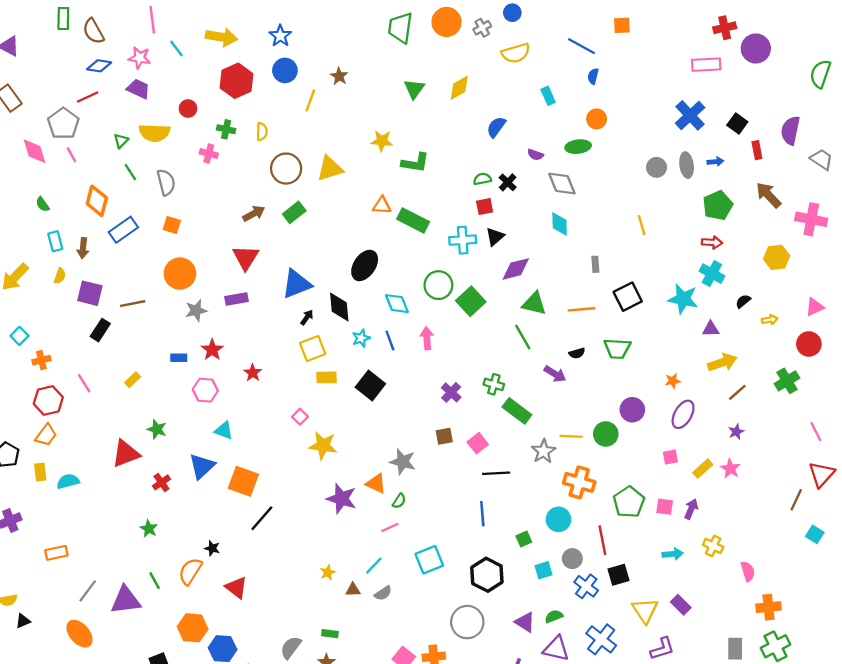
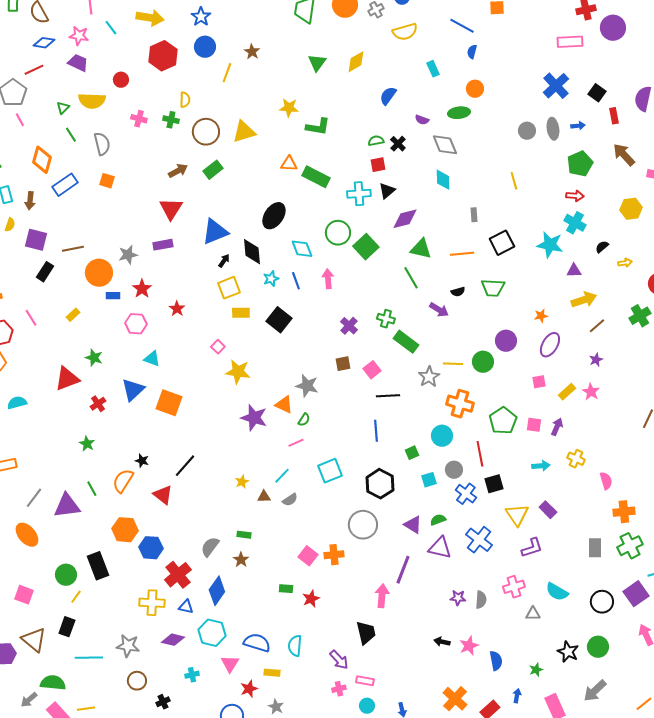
green cross: (226, 129) -> (171, 120), moved
orange circle: (180, 274) -> (99, 273), moved
black line: (262, 518) -> (185, 466), moved

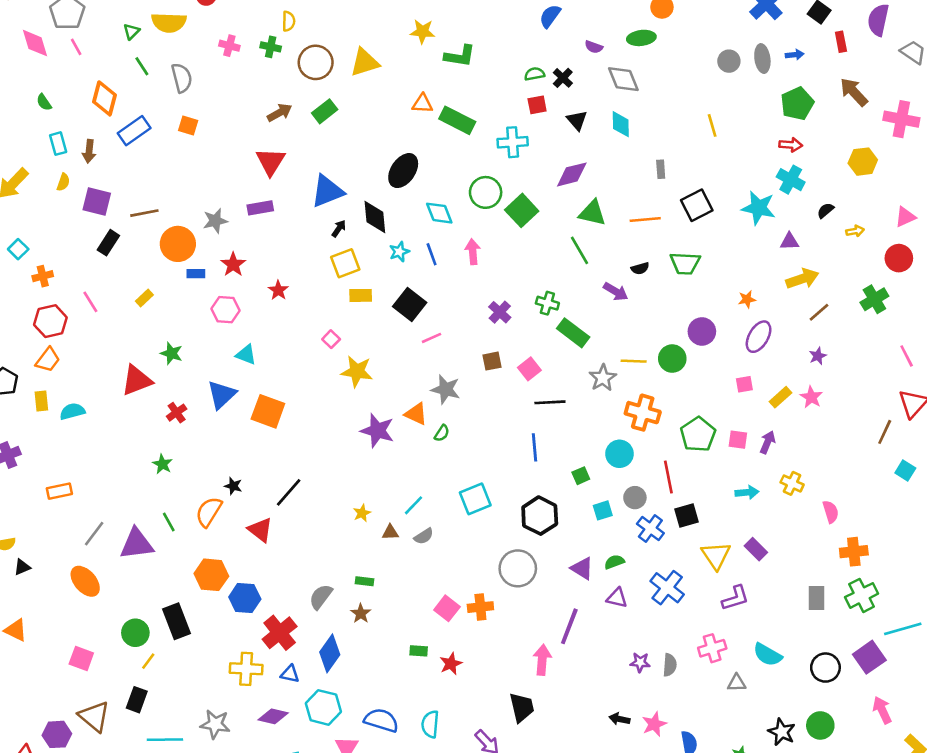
black triangle: (387, 191) -> (577, 120), moved, turned -30
pink line: (296, 443) -> (432, 338), moved
purple triangle: (440, 548) -> (617, 598), size x0.7

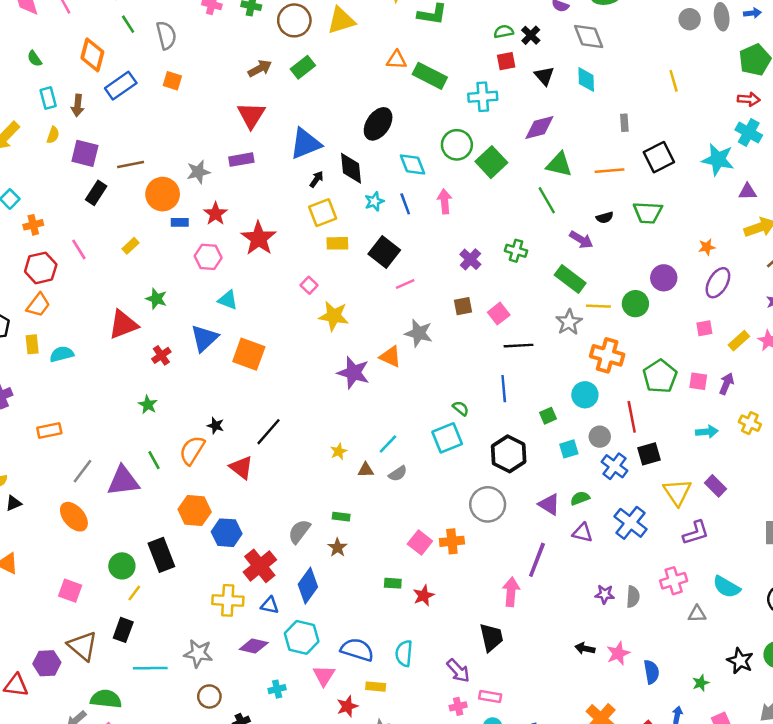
red star: (278, 290) -> (259, 238), size x1.8
green rectangle: (573, 333) -> (570, 279), moved
green semicircle: (442, 433) -> (461, 408), moved, turned -84

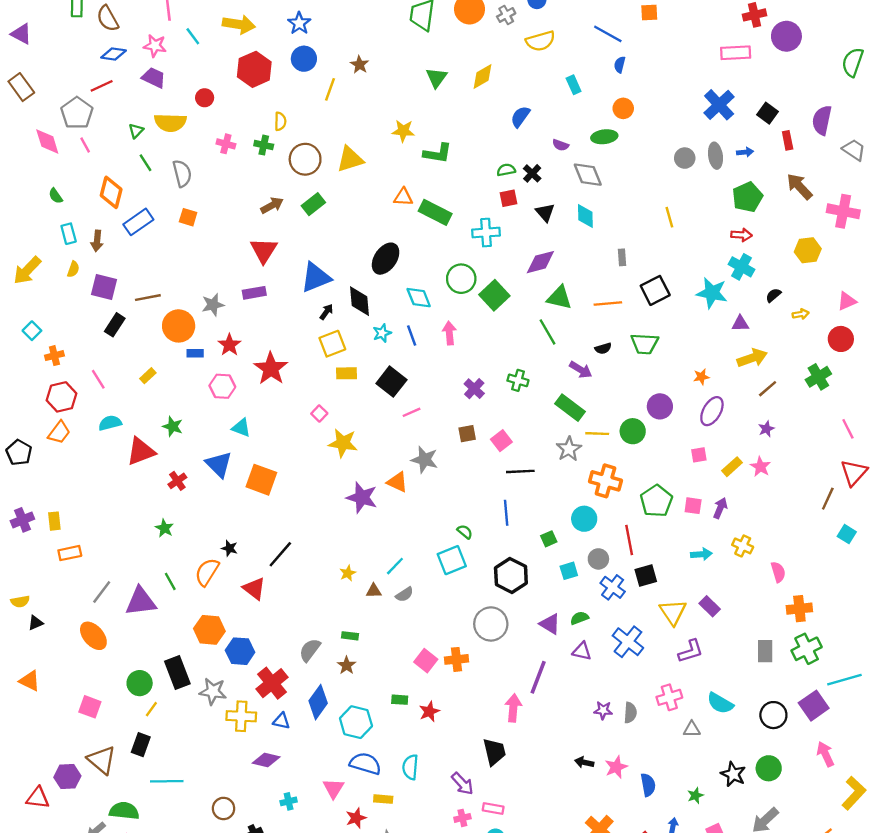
blue triangle: (204, 338) -> (219, 464), turned -32
yellow rectangle: (32, 344) -> (54, 521), moved
cyan semicircle: (62, 354) -> (110, 423), moved
cyan hexagon: (302, 637) -> (356, 722), moved
gray star: (198, 653) -> (213, 691), moved

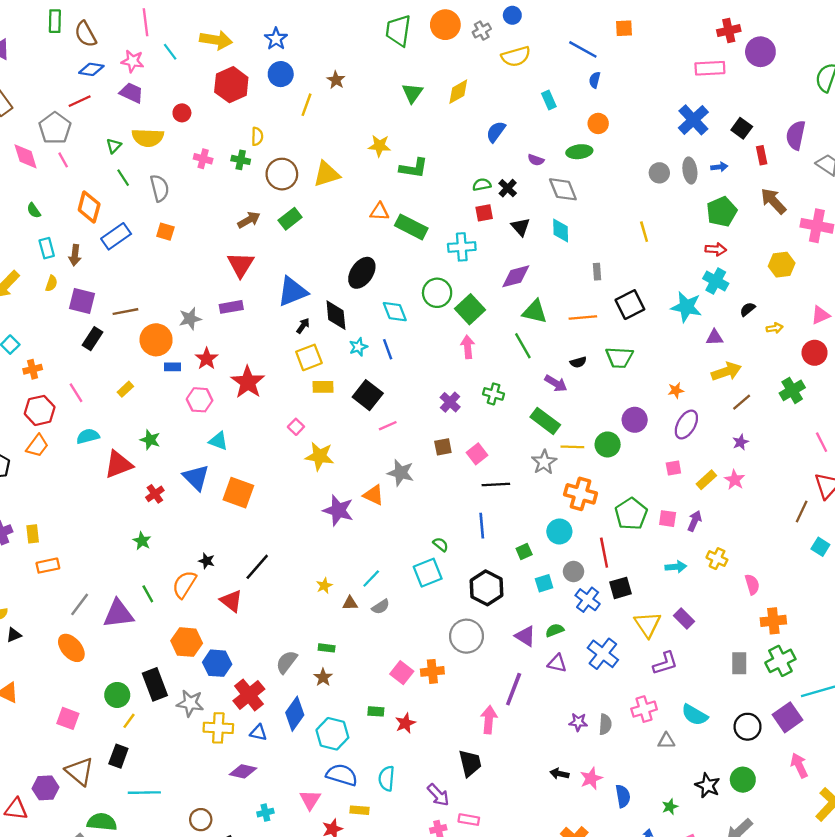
pink arrow: (449, 333) -> (468, 347), moved

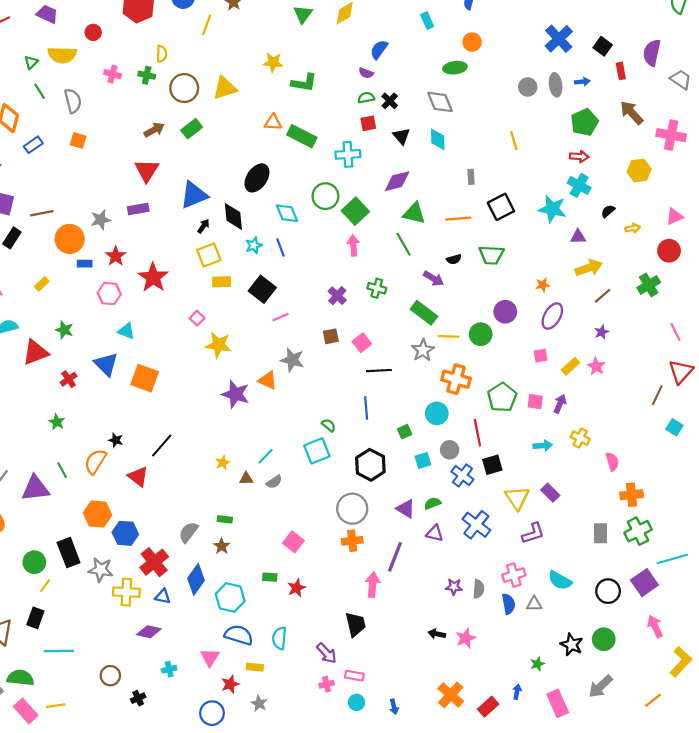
purple semicircle: (536, 160) -> (366, 73), moved
blue rectangle: (116, 236) -> (33, 145), size x0.7
orange cross: (432, 671) -> (352, 541), moved
blue semicircle: (623, 796) -> (508, 604), moved

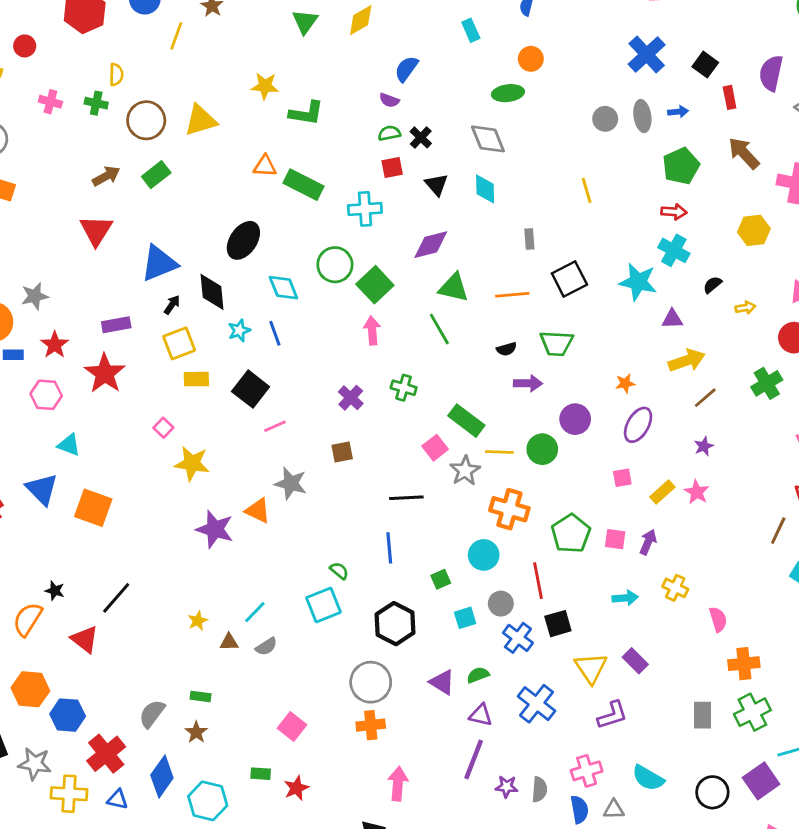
purple rectangle: (138, 209) -> (116, 325), moved
purple arrow: (434, 279) -> (528, 383), moved, turned -30
pink square: (362, 343) -> (435, 448), moved
purple line: (395, 557) -> (474, 759), moved

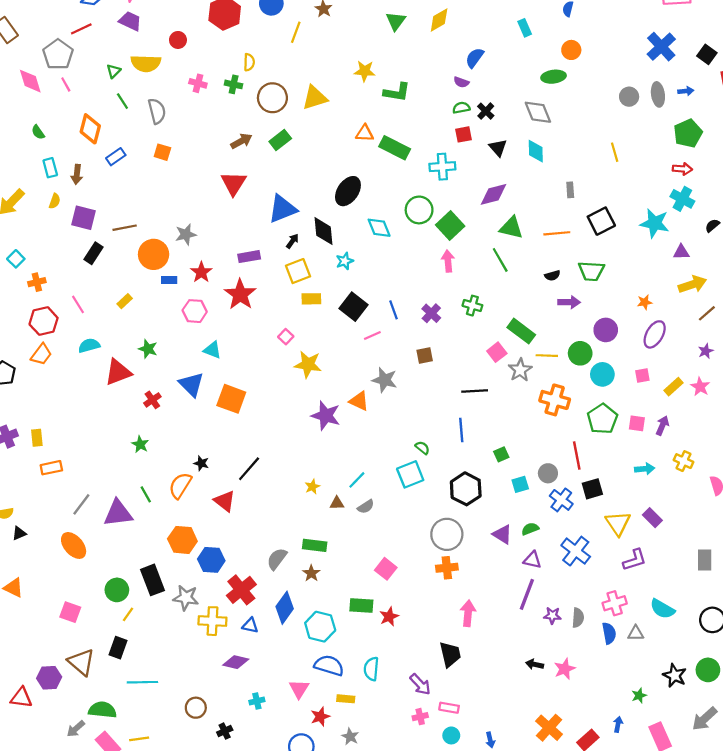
blue line: (275, 333) -> (394, 310), moved
cyan circle: (484, 555) -> (602, 374), moved
green rectangle: (201, 696) -> (315, 545), size x1.5
green rectangle: (261, 774) -> (361, 605), size x1.5

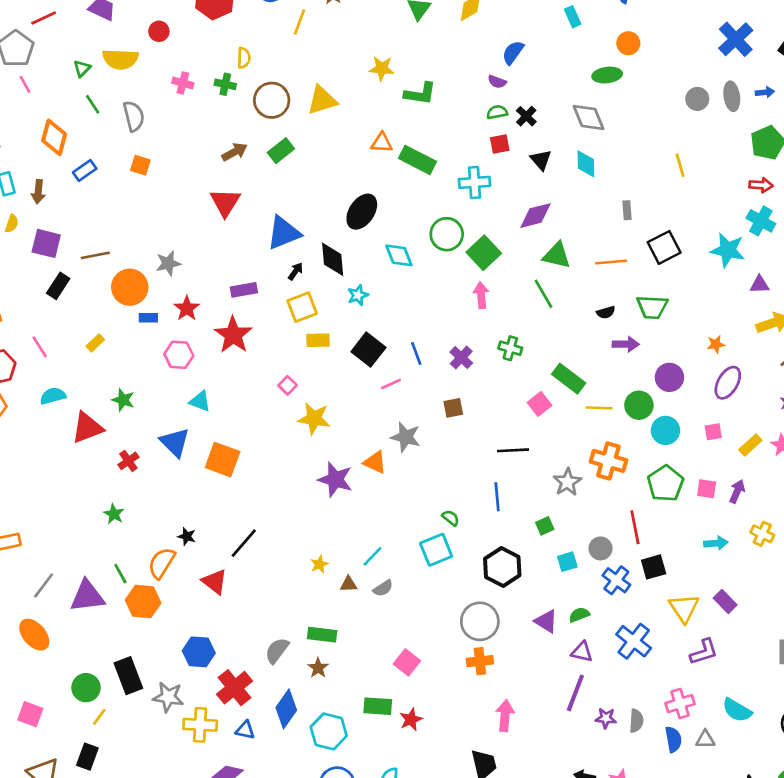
gray star: (520, 370) -> (567, 482), moved
orange hexagon: (182, 540) -> (143, 601), moved

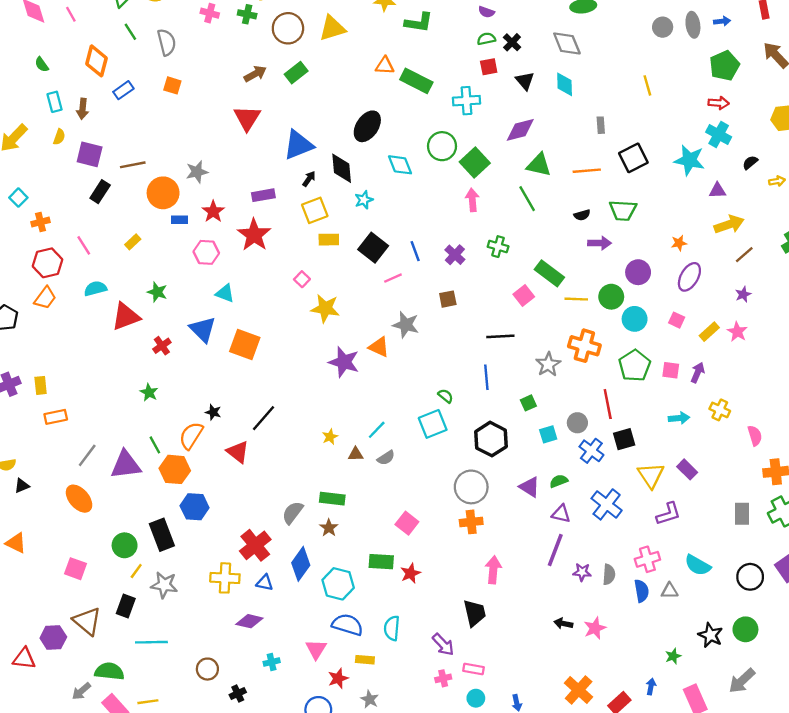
pink square: (713, 432) -> (677, 320), turned 35
blue hexagon: (199, 652) -> (195, 507), moved
gray star: (168, 697) -> (164, 585), moved

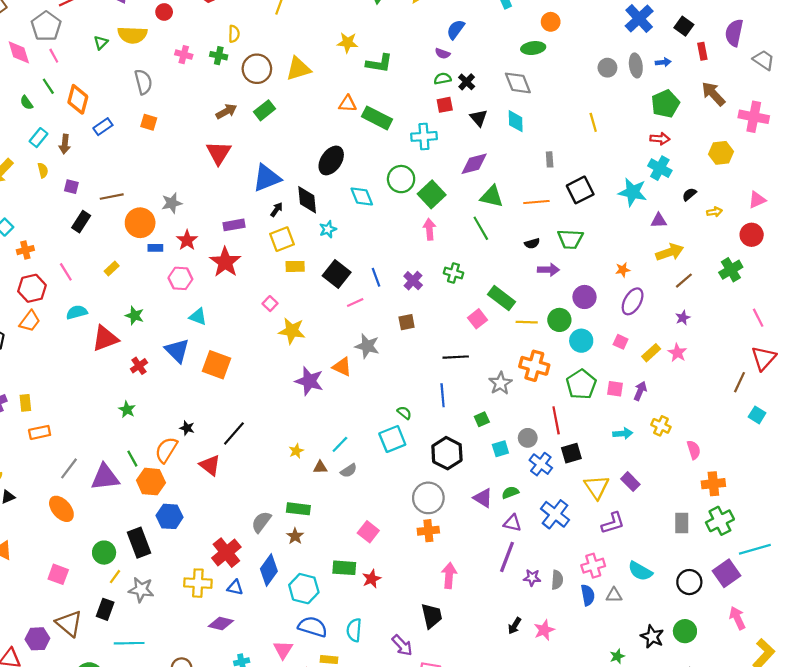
green line: (130, 32) -> (48, 86), moved
cyan rectangle: (55, 102) -> (39, 138), turned 54
yellow semicircle: (59, 137) -> (43, 170), turned -32
purple square: (90, 154) -> (71, 187), size x0.6
black arrow: (563, 623) -> (515, 626), turned -70

